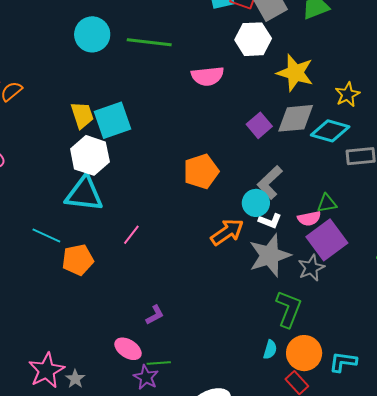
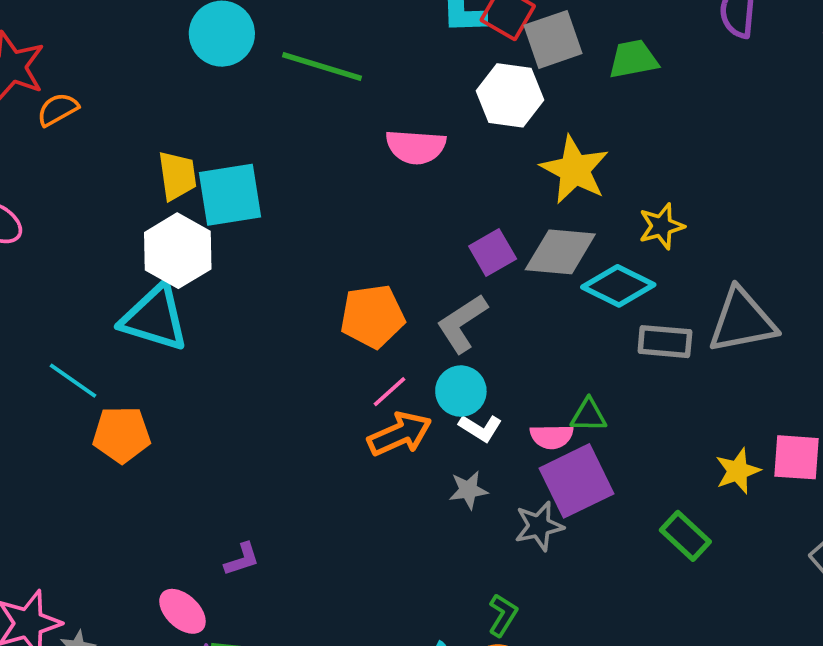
gray L-shape: (270, 182) -> (462, 323), moved
pink line: (131, 235) -> (389, 392), moved
gray star: (270, 255) -> (468, 490), size x0.5
green L-shape: (289, 309) -> (503, 615), moved, size x0.6

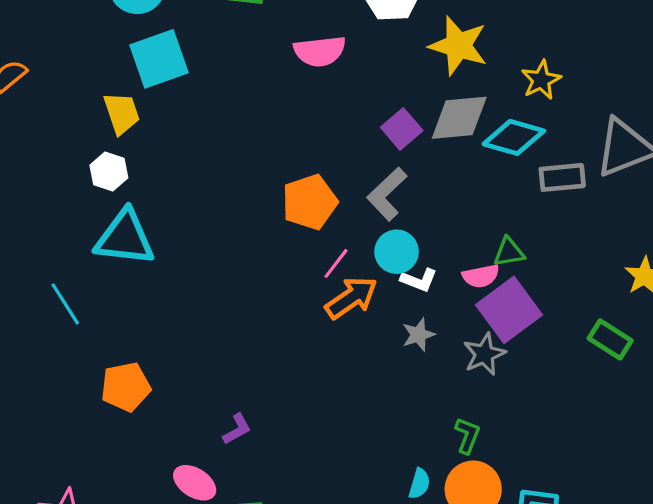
cyan square: (230, 195) -> (159, 59), moved
white hexagon: (178, 251) -> (109, 172), moved, size x0.6
cyan line: (73, 381) -> (65, 304), turned 33
orange pentagon: (122, 435) -> (126, 387), moved

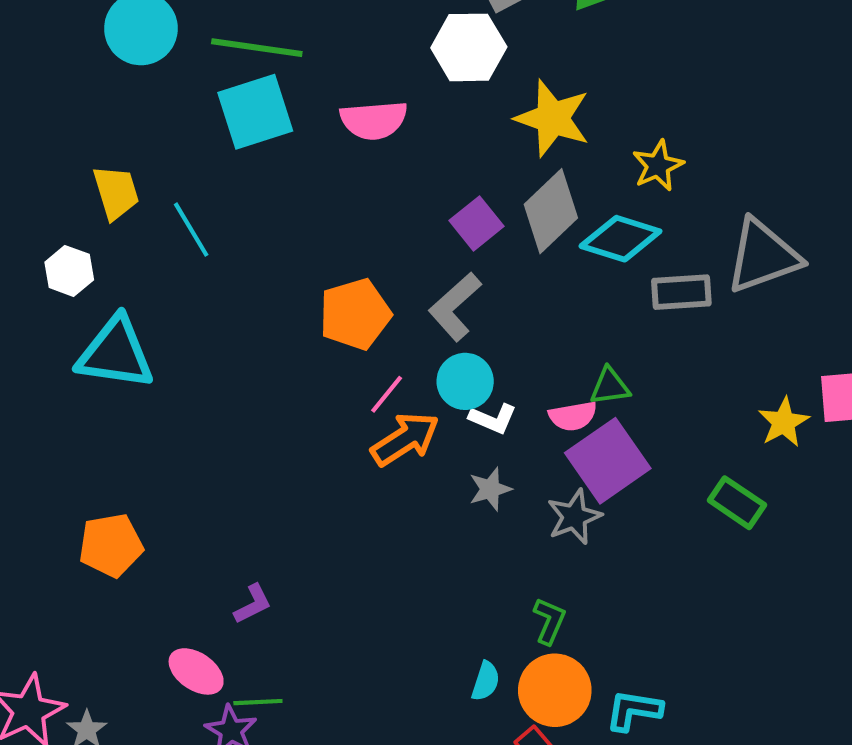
cyan square: (159, 59) -> (255, 112), moved
gray diamond: (459, 118) -> (551, 211), turned -40
white hexagon: (109, 172) -> (69, 271), moved
cyan line: (65, 304) -> (191, 230), moved

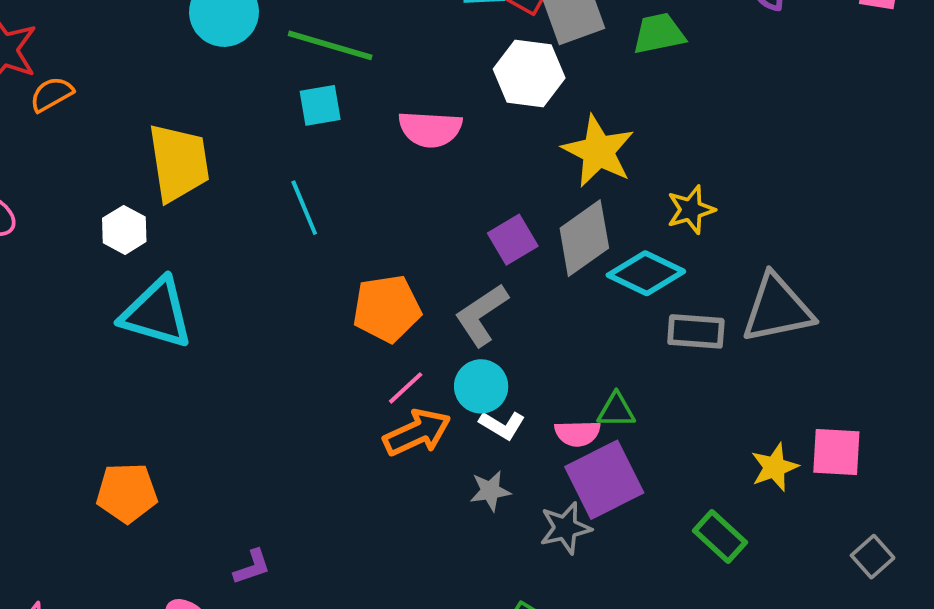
cyan square: (255, 112) -> (320, 105), size x0.6
yellow trapezoid: (116, 192) -> (179, 163), size x1.5
cyan line: (191, 230) -> (304, 208), moved

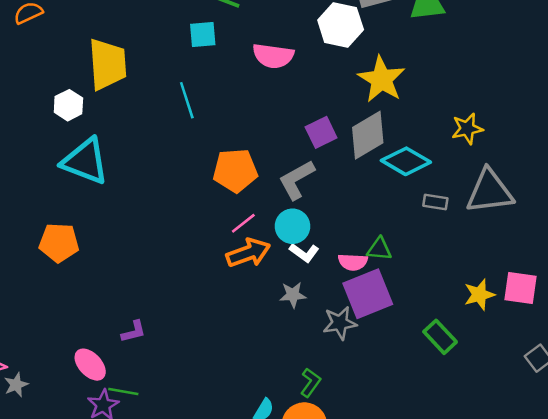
yellow star: (691, 210) -> (467, 129), moved
gray rectangle: (696, 331) -> (435, 202), size x0.7
orange pentagon: (127, 493) -> (59, 243), moved

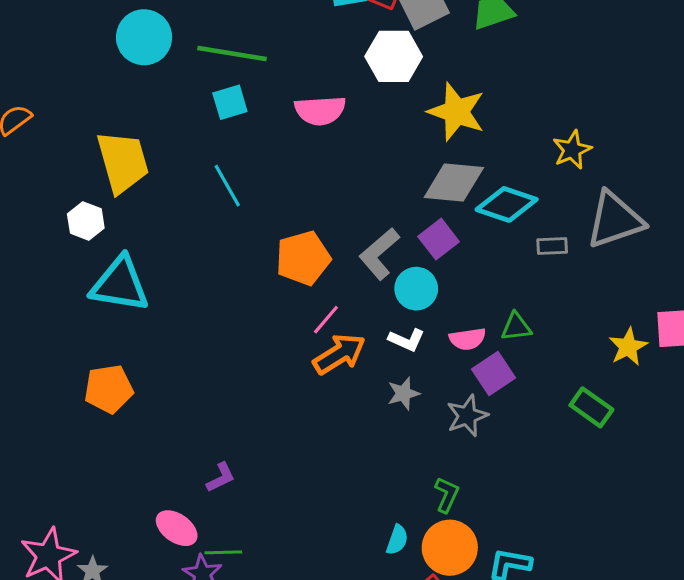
purple square: (321, 132) -> (439, 239), moved
gray diamond: (368, 135) -> (454, 182), turned 48
cyan circle: (292, 226) -> (416, 289), moved
green triangle: (379, 249) -> (516, 327), moved
purple square: (368, 294) -> (493, 373), size x0.7

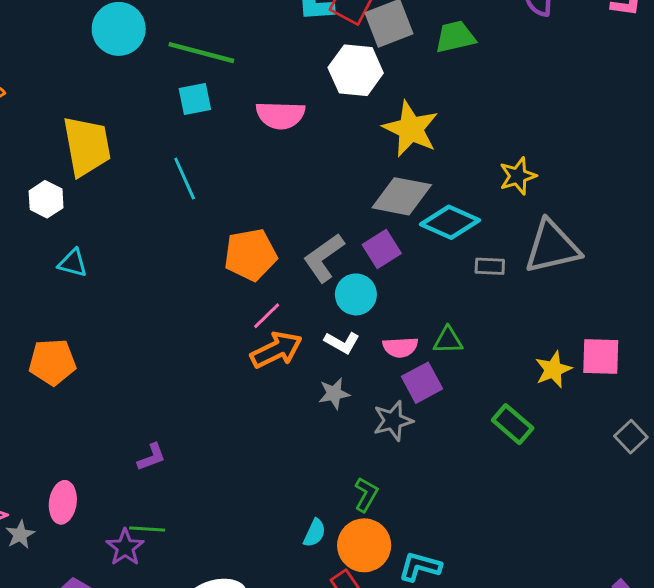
cyan triangle: (120, 284) -> (73, 263), size x0.5
pink ellipse: (177, 528) -> (63, 502), moved, turned 57

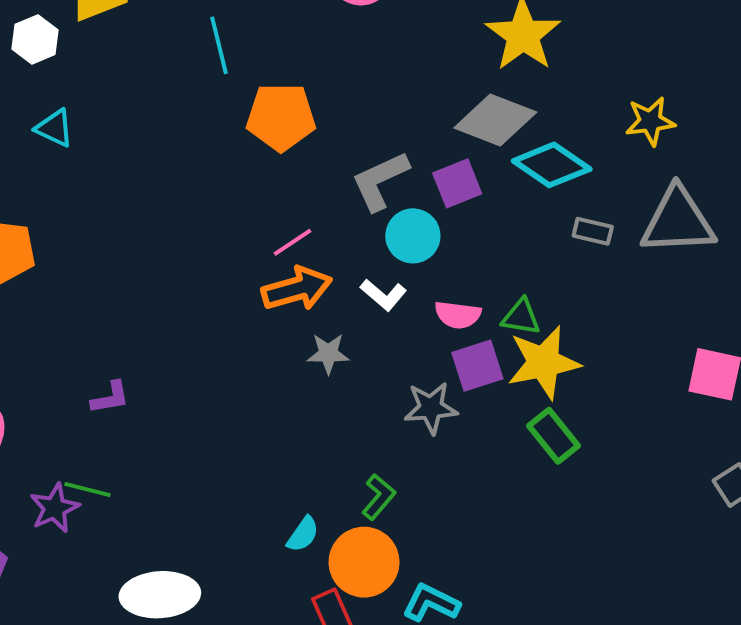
orange pentagon: (250, 255) -> (281, 117), moved
yellow star: (553, 370) -> (544, 362), moved, size x1.5
gray star: (334, 394) -> (328, 353), moved
green rectangle: (513, 424) -> (554, 436), moved

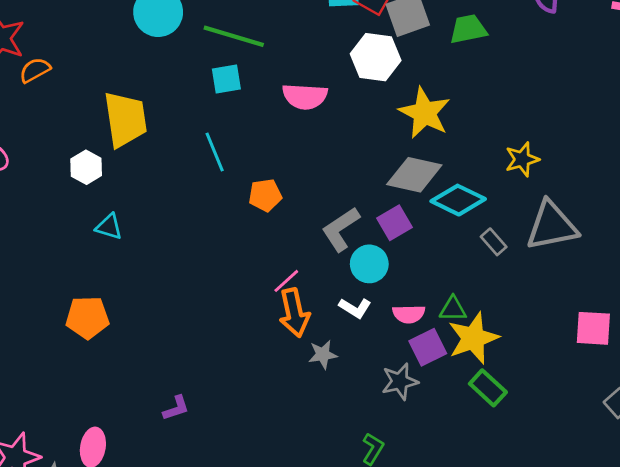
orange pentagon: (281, 117) -> (265, 195), size x0.7
gray rectangle: (593, 231) -> (494, 242), turned 44
orange arrow: (297, 289) -> (294, 313), turned 102

